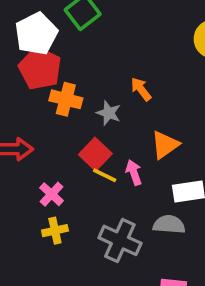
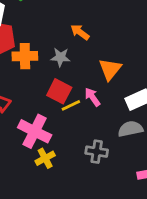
yellow line: (105, 175) -> (71, 105), turned -36
pink cross: (51, 194) -> (35, 131), size x1.6
gray cross: (120, 240) -> (97, 152), size x0.7

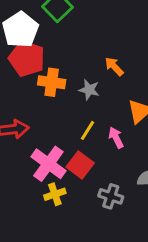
red square: (59, 91) -> (80, 165), moved
yellow line: (71, 105) -> (88, 130), moved, turned -42

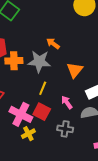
gray star: (89, 90) -> (39, 61), size x1.6
pink arrow: (116, 138) -> (67, 102), moved

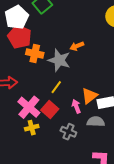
orange arrow: (53, 44) -> (77, 46), turned -72
orange triangle: (75, 70) -> (90, 96), moved

